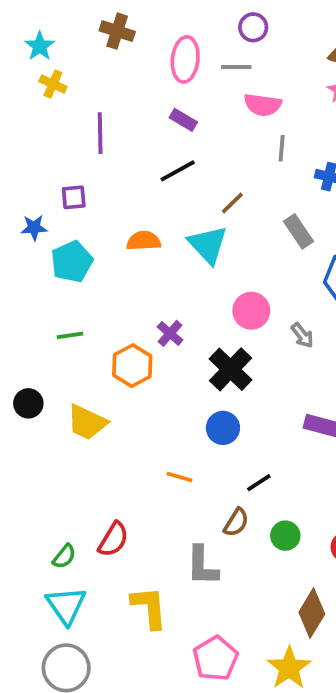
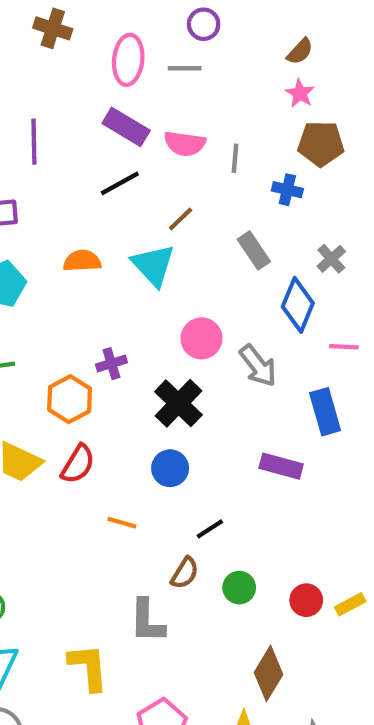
pink semicircle: (263, 105) -> (185, 144), moved
purple rectangle: (183, 120) -> (126, 127), size x1.5
purple cross: (170, 333) -> (111, 364), turned 32
gray arrow: (302, 335) -> (258, 366), size x1.5
red semicircle: (113, 539) -> (78, 464), moved

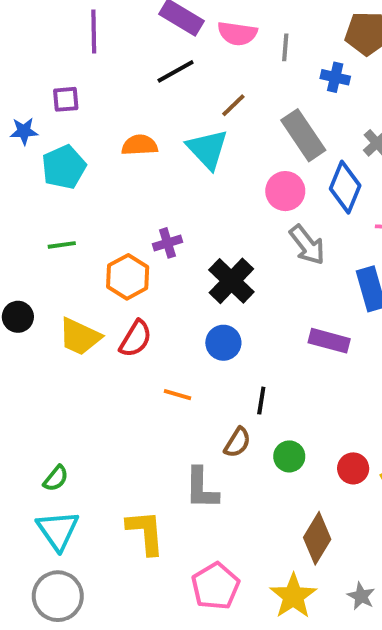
gray rectangle: (254, 250) -> (303, 135), size x1.4
pink circle: (201, 338) -> (285, 191), moved
black line: (210, 529) -> (261, 401), turned -48

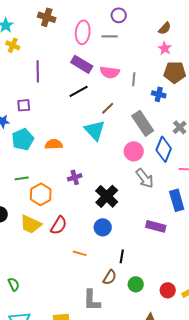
orange semicircle: (140, 145) -> (54, 144), moved
orange hexagon: (128, 277) -> (41, 194), moved
green semicircle: (56, 478) -> (14, 284), moved, turned -64

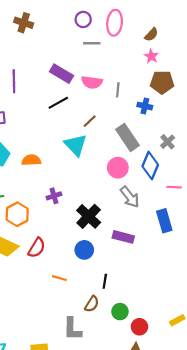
purple circle: (119, 15) -> (83, 19), moved
pink ellipse: (83, 32) -> (115, 23), moved
purple rectangle: (156, 226) -> (123, 237), moved
red circle: (168, 290) -> (139, 327), moved

